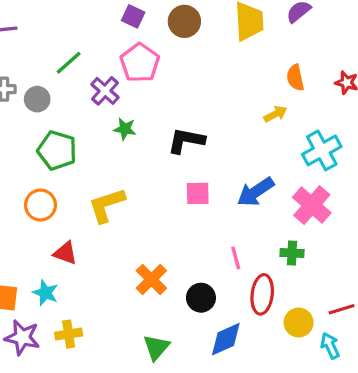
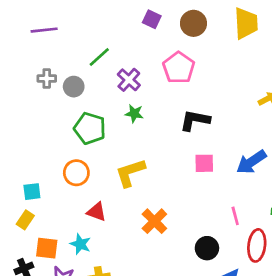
pink pentagon: (140, 63) -> (179, 68), moved
green star: (125, 129) -> (134, 114), moved
orange cross: (151, 279) -> (154, 221), moved

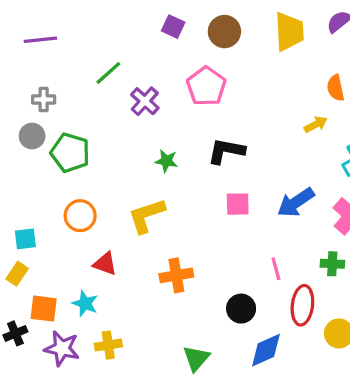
gray circle: (74, 87) -> (32, 136), moved
green star: (134, 114) -> (166, 161), moved
green pentagon: (90, 128) -> (70, 153), moved
orange cross: (154, 221) -> (176, 275), turned 35

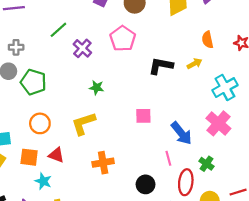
black L-shape: (226, 151) -> (161, 66), moved
blue arrow: (296, 202) -> (181, 133), moved, turned -95
green cross: (332, 264) -> (206, 164), moved, turned 32
orange square: (44, 309) -> (29, 157), moved

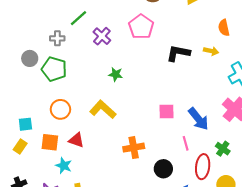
gray cross: (16, 47) -> (57, 38), moved
yellow arrow: (194, 64) -> (211, 51), turned 40
pink square: (143, 116) -> (167, 111), moved
yellow L-shape: (83, 123) -> (103, 109), turned 60
orange cross: (103, 163) -> (134, 148), moved

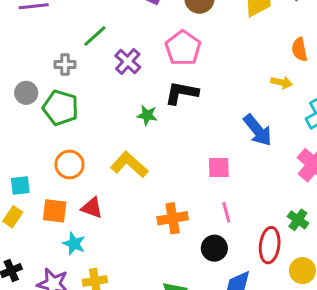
black L-shape: (178, 53) -> (181, 93), moved
blue arrow: (198, 119) -> (258, 130), moved
pink line: (186, 143) -> (226, 212), moved

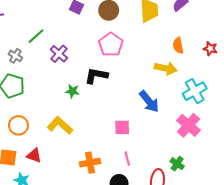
pink pentagon: (183, 48) -> (111, 44), moved
gray cross: (65, 64) -> (15, 56), turned 32
yellow arrow: (282, 82) -> (166, 68), size x1.5

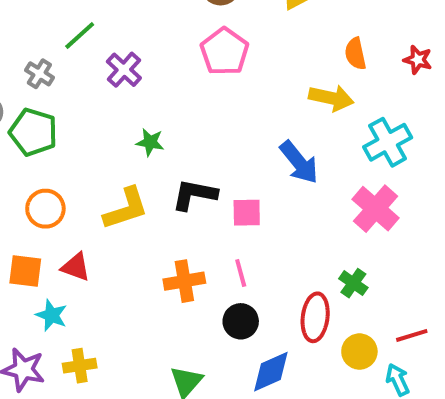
black L-shape: (96, 76) -> (194, 195), moved
yellow L-shape: (60, 125) -> (126, 209), turned 120
pink line: (127, 159) -> (241, 273), moved

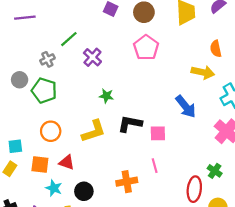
gray cross: (39, 74) -> (47, 59), turned 32
orange cross: (184, 281) -> (127, 182), moved
black circle: (241, 321) -> (84, 191), moved

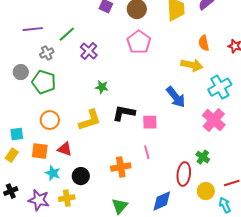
purple line: (25, 18) -> (33, 29), moved

